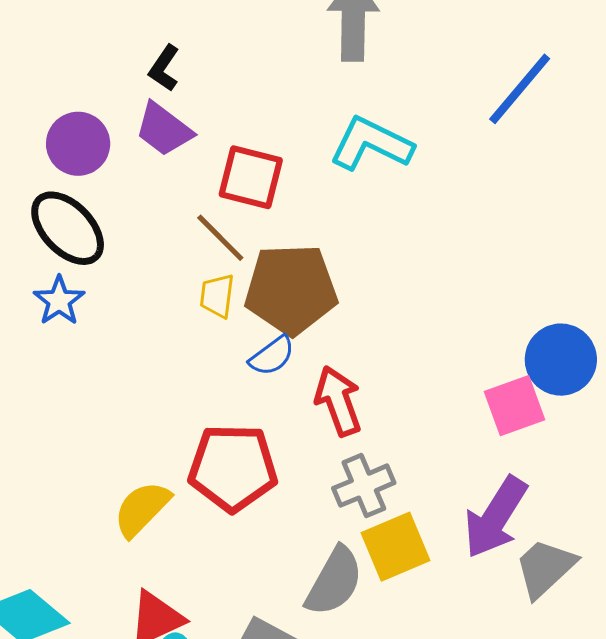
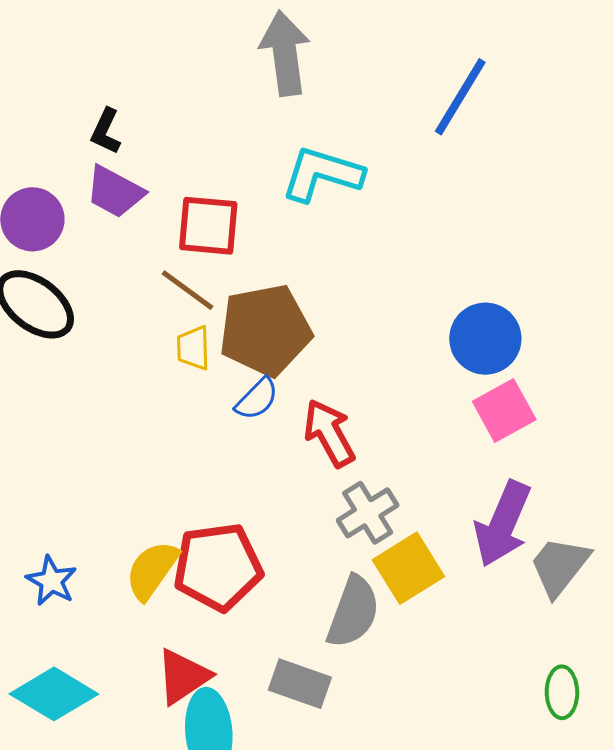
blue star: (59, 301) -> (51, 581), moved
blue circle: (561, 360) -> (485, 339), moved
red pentagon: (233, 468) -> (218, 567), moved

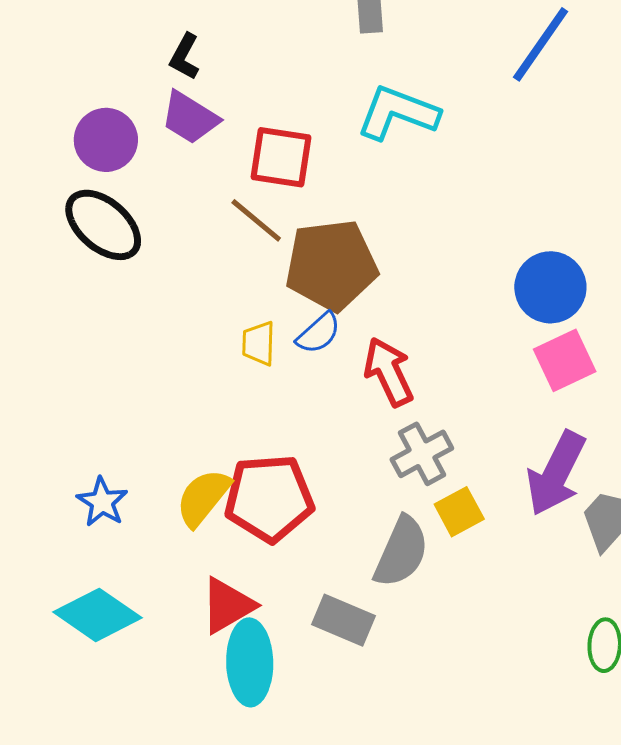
yellow trapezoid: (193, 348) -> (259, 343), moved
yellow square: (408, 568) -> (459, 512), size x0.7

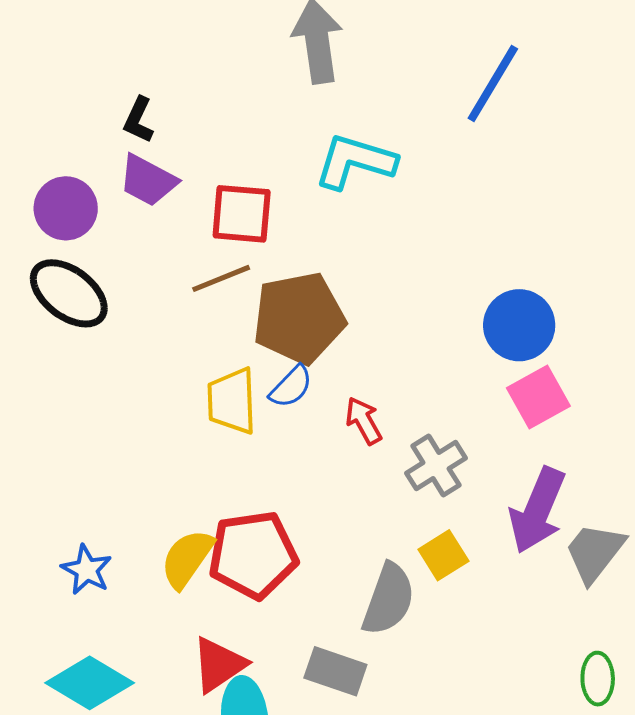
brown line: (256, 220) -> (221, 278), turned -58
yellow trapezoid: (259, 343) -> (232, 401), size x1.5
red arrow: (389, 372) -> (364, 421), size x0.7
gray cross: (422, 454) -> (436, 466), moved

